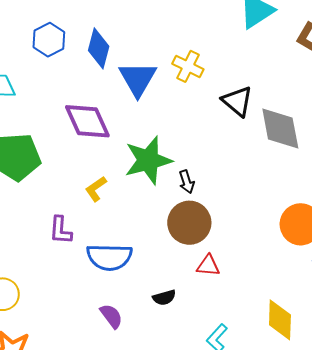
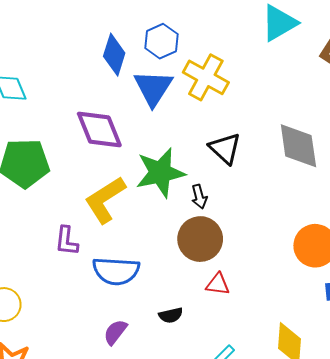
blue hexagon: (49, 40) -> (161, 41), moved
yellow cross: (188, 66) -> (206, 77), size x1.4
black triangle: (237, 101) -> (225, 148), moved
yellow L-shape: (96, 189) -> (105, 200), size x1.8
purple semicircle: (111, 316) -> (115, 332), turned -108

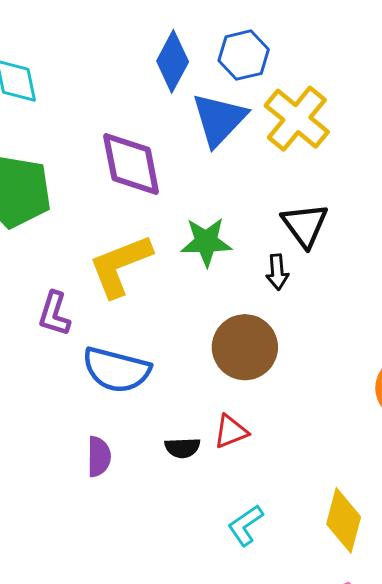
green star: (160, 173) -> (206, 242), size x0.7
black arrow: (199, 197) -> (277, 272), moved
red triangle: (218, 284) -> (231, 432), moved, turned -40
purple semicircle: (115, 332) -> (99, 457), turned 132

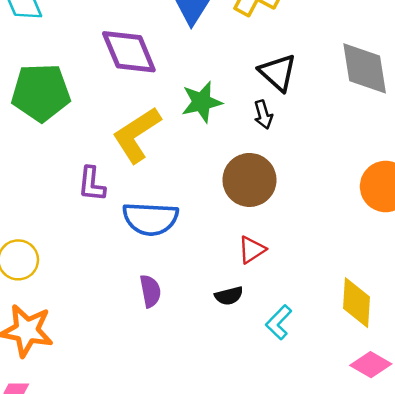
black semicircle: (182, 448) -> (229, 296), moved

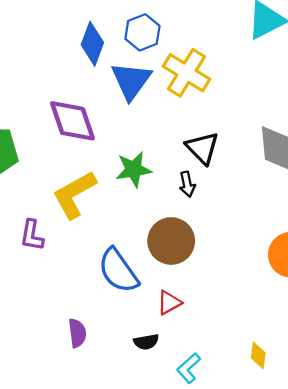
blue semicircle: (150, 219) -> (118, 271), moved, turned 48
yellow diamond: (356, 303) -> (258, 355), size x0.6

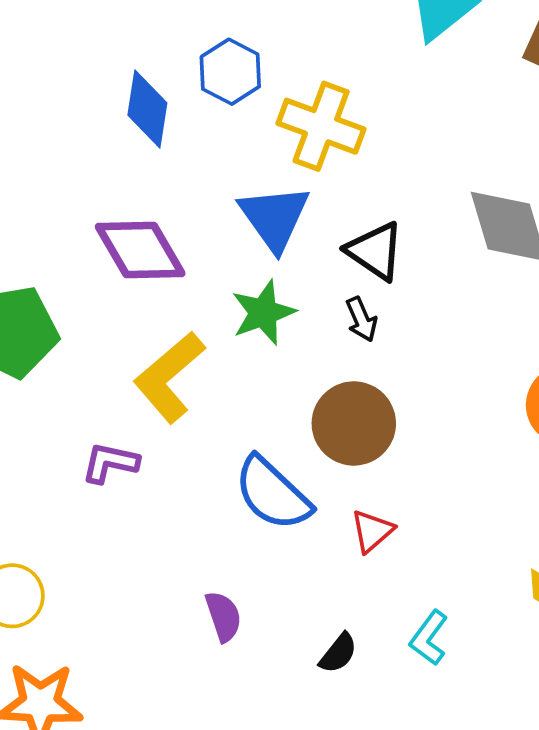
blue triangle: (131, 81) -> (274, 218), moved
purple L-shape: (32, 235) -> (110, 463), turned 104
black semicircle: (146, 342) -> (338, 653), moved, turned -30

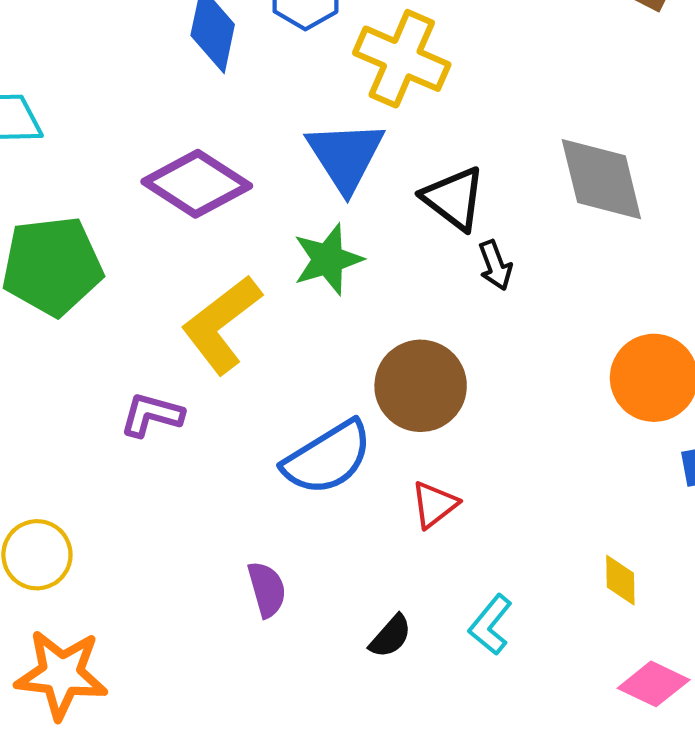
purple diamond: (140, 250) -> (197, 184), turned -30
black arrow: (361, 319) -> (495, 265), moved
blue semicircle: (273, 494) -> (328, 458), turned -78

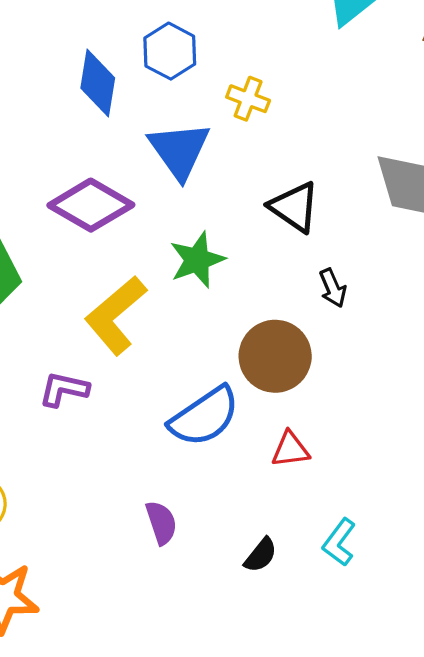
yellow cross: (402, 59) -> (248, 99), size x0.6
blue triangle: (345, 156) -> (179, 150), moved
black arrow: (495, 265) -> (333, 288), moved
red triangle: (434, 505) -> (290, 449), turned 33

